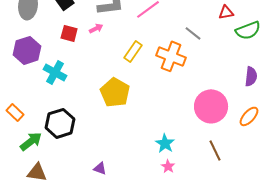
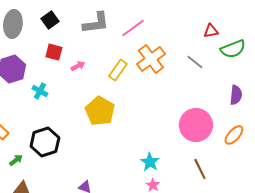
pink arrow: (96, 28) -> (78, 66), moved
gray line: (193, 33) -> (195, 62), moved
orange cross: (171, 56) -> (151, 59), moved, turned 32
cyan cross: (55, 72) -> (40, 91), size x0.7
green arrow: (31, 141) -> (16, 160), size x0.6

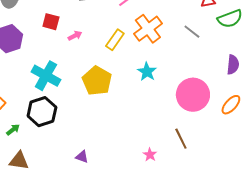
cyan cross: (40, 91) -> (46, 76), moved, size x1.8
cyan star: (150, 162) -> (147, 72), moved
brown line: (200, 169) -> (181, 139), moved

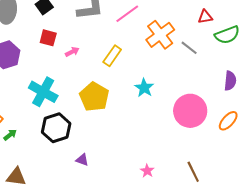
orange cross: (148, 29) -> (160, 35), moved
black hexagon: (42, 112) -> (56, 128), moved
green arrow: (13, 130) -> (10, 135), moved
brown line: (181, 139) -> (193, 172), moved
purple triangle: (82, 157) -> (82, 160), moved

